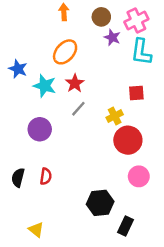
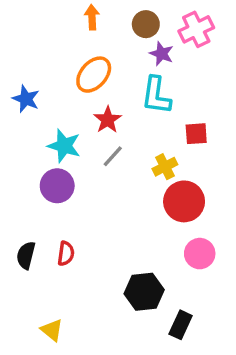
cyan L-shape: (141, 52) -> (156, 95), moved
cyan star: (45, 86) -> (64, 146), moved

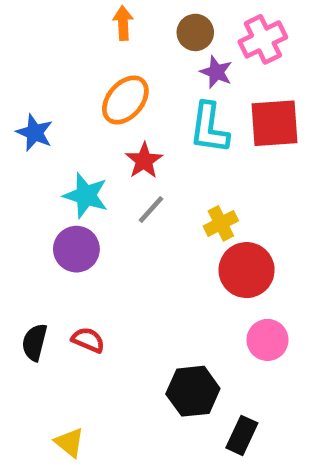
red square: (196, 134) -> (274, 123), moved, size x1.6
red semicircle: (66, 254) -> (88, 340), turned -75

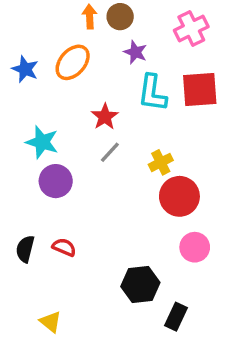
brown circle: (195, 32) -> (120, 17), moved
purple star: (216, 72) -> (135, 52), moved
orange ellipse: (125, 100) -> (73, 62), moved
blue star: (35, 133) -> (25, 69), moved
cyan star: (86, 196) -> (42, 142), moved

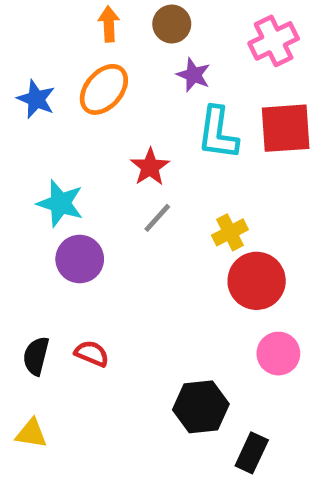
orange arrow: (90, 17) -> (109, 24), moved
yellow triangle: (51, 322) -> (31, 433), moved, turned -30

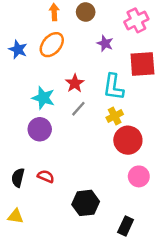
purple star: (194, 75) -> (105, 43), moved
cyan L-shape: (218, 133) -> (113, 87), moved
cyan star: (60, 203) -> (43, 98), moved
black hexagon: (201, 407) -> (86, 203), moved

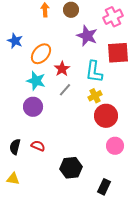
purple star: (105, 43) -> (87, 36), size x1.5
orange ellipse: (52, 45) -> (41, 54), moved

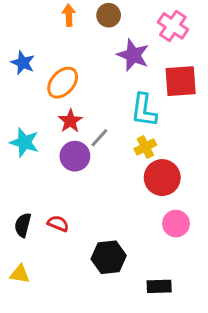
pink cross: (113, 17) -> (173, 26), turned -30
red star: (62, 69) -> (70, 121), moved
cyan star: (36, 81) -> (24, 142), moved
purple circle: (33, 107) -> (75, 156), moved
black rectangle: (104, 187) -> (159, 286), turned 63

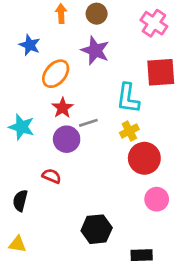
purple star: (133, 55) -> (95, 50), moved
blue star: (23, 63) -> (30, 45), moved
gray line: (99, 138) -> (88, 123), turned 30
red semicircle: (58, 224) -> (52, 176), moved

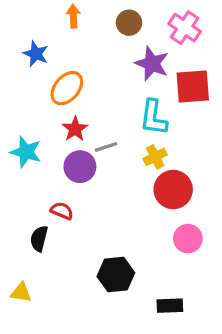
brown circle: (97, 14) -> (129, 23), moved
purple star: (95, 50) -> (152, 64), moved
black semicircle: (20, 201) -> (39, 239), moved

